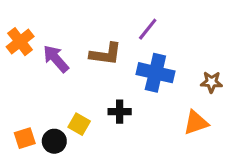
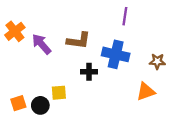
purple line: (148, 29) -> (125, 16), moved, turned -30
black cross: (120, 112) -> (89, 72), moved
yellow square: (79, 124) -> (59, 93), turned -35

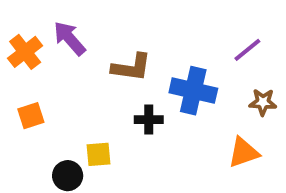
purple line: (125, 16) -> (247, 50), moved, turned 42
purple arrow: (41, 44) -> (70, 38), moved
orange square: (18, 103) -> (31, 116), moved

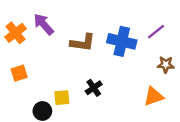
blue cross: (193, 91) -> (122, 41), moved
black cross: (149, 120) -> (94, 88), moved, turned -35

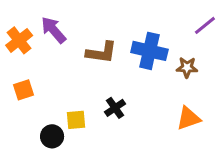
purple line: (156, 32) -> (205, 25), moved
brown star: (166, 65) -> (187, 67), moved

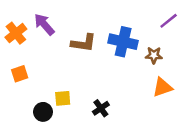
black cross: (115, 108) -> (101, 108), moved
orange triangle: (188, 118) -> (162, 87), moved

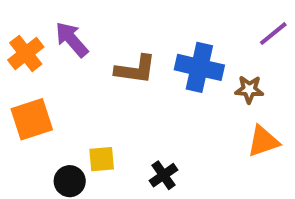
orange square: (20, 74) -> (32, 119), size x1.5

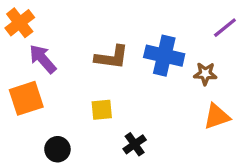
purple arrow: (72, 40) -> (43, 59), moved
orange cross: (26, 53) -> (20, 23), moved
yellow square: (102, 159) -> (102, 110), moved

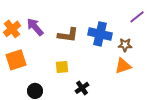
orange cross: (20, 23) -> (12, 29), moved
purple arrow: (43, 59) -> (35, 27), moved
orange triangle: (217, 116) -> (123, 66), moved

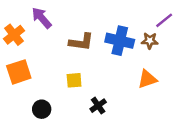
purple arrow: (35, 27) -> (42, 18), moved
brown star: (125, 45) -> (150, 41), moved

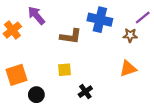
blue cross: (120, 41) -> (100, 20), moved
orange square: (19, 72) -> (17, 75), moved

